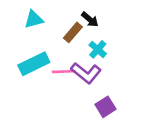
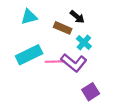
brown rectangle: (73, 32) -> (63, 28), turned 72

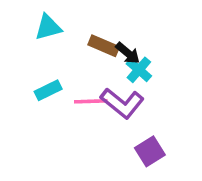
black arrow: (77, 17) -> (128, 53), moved
cyan rectangle: (29, 55) -> (48, 90), size x0.6

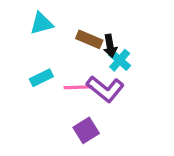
black arrow: (128, 53) -> (110, 46), turned 40
purple square: (150, 151) -> (86, 130), moved

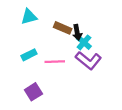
purple L-shape: (105, 89) -> (88, 60), moved
purple square: (86, 130) -> (33, 92), moved

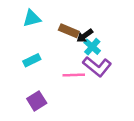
black arrow: (77, 32) -> (85, 36), turned 64
pink line: (55, 62) -> (74, 75), moved

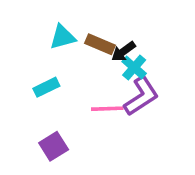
cyan triangle: (32, 18) -> (63, 37), moved
purple L-shape: (97, 66) -> (141, 96), turned -72

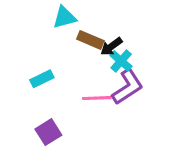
cyan triangle: (63, 37) -> (64, 17), moved

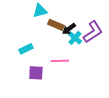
purple L-shape: (128, 87) -> (93, 32), moved
purple square: (48, 132) -> (36, 73), moved, turned 35

